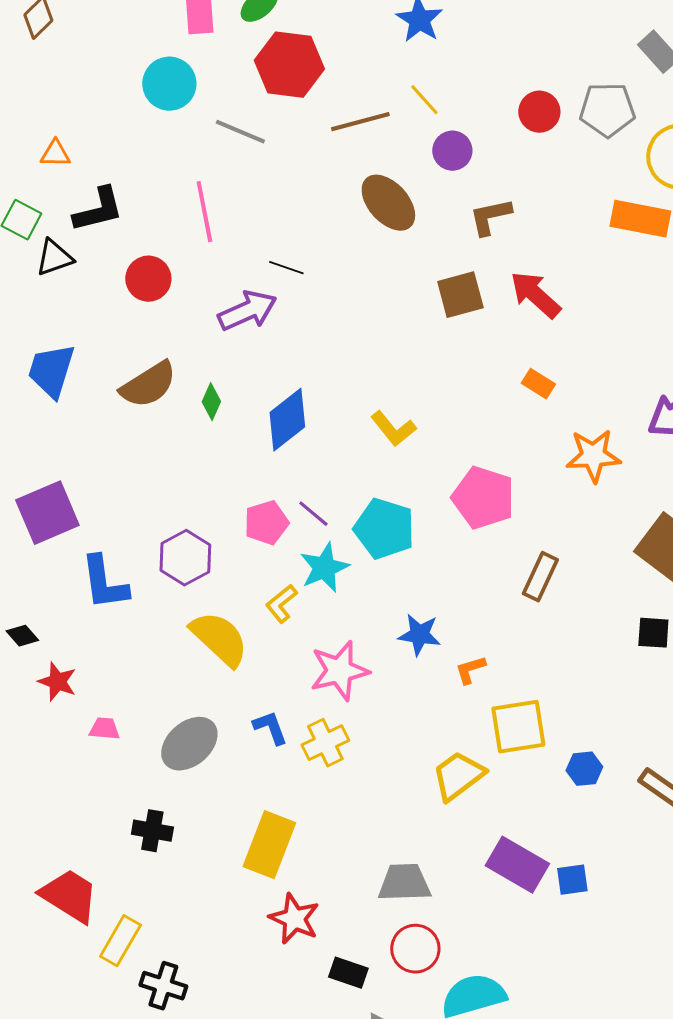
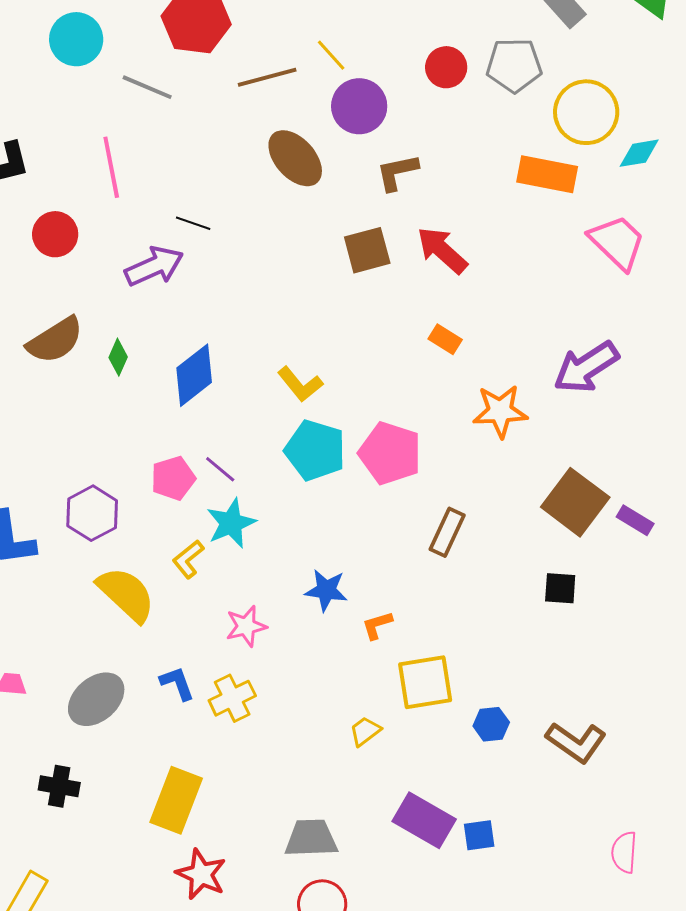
purple circle: (452, 151) -> (359, 106), size x1.4
cyan pentagon: (384, 529) -> (315, 450), moved
pink star: (339, 671) -> (246, 626), size x0.7
yellow trapezoid: (458, 776) -> (365, 731), size x0.6

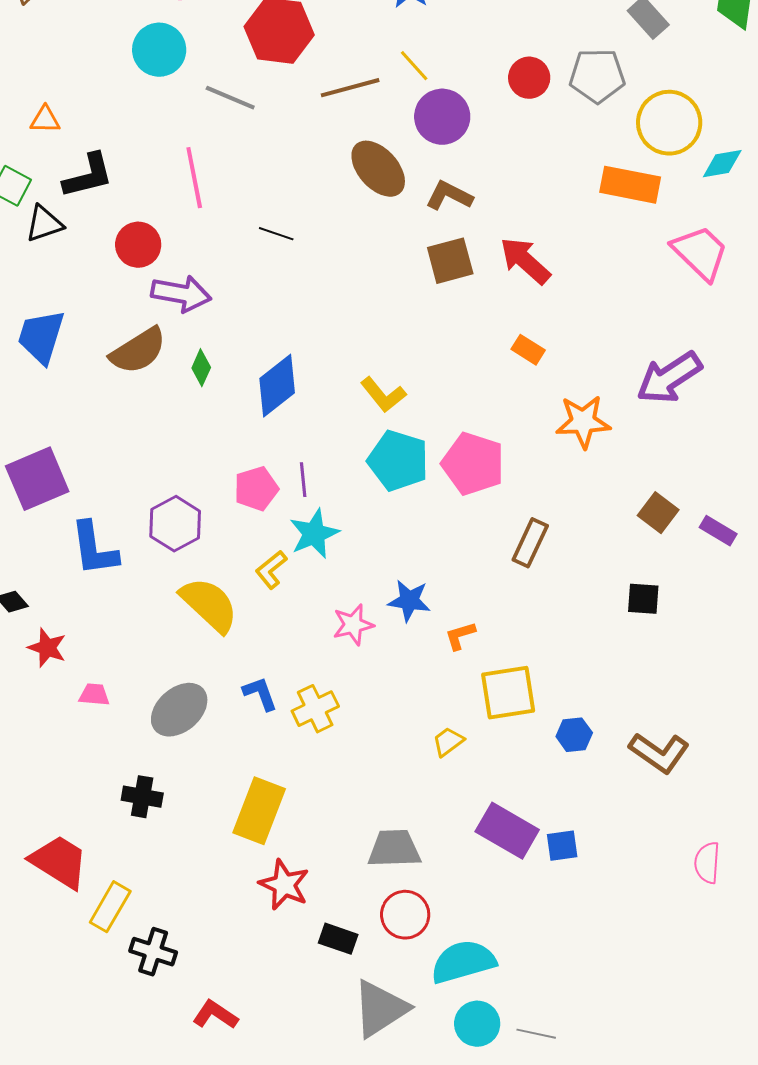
brown L-shape: (397, 172) -> (449, 196), moved, turned 39
purple arrow: (154, 266) -> (181, 294), moved, turned 34
purple line: (220, 469) -> (303, 480), turned 44
brown square: (575, 502) -> (658, 513), size x0.6
pink star: (246, 626) -> (353, 625), moved

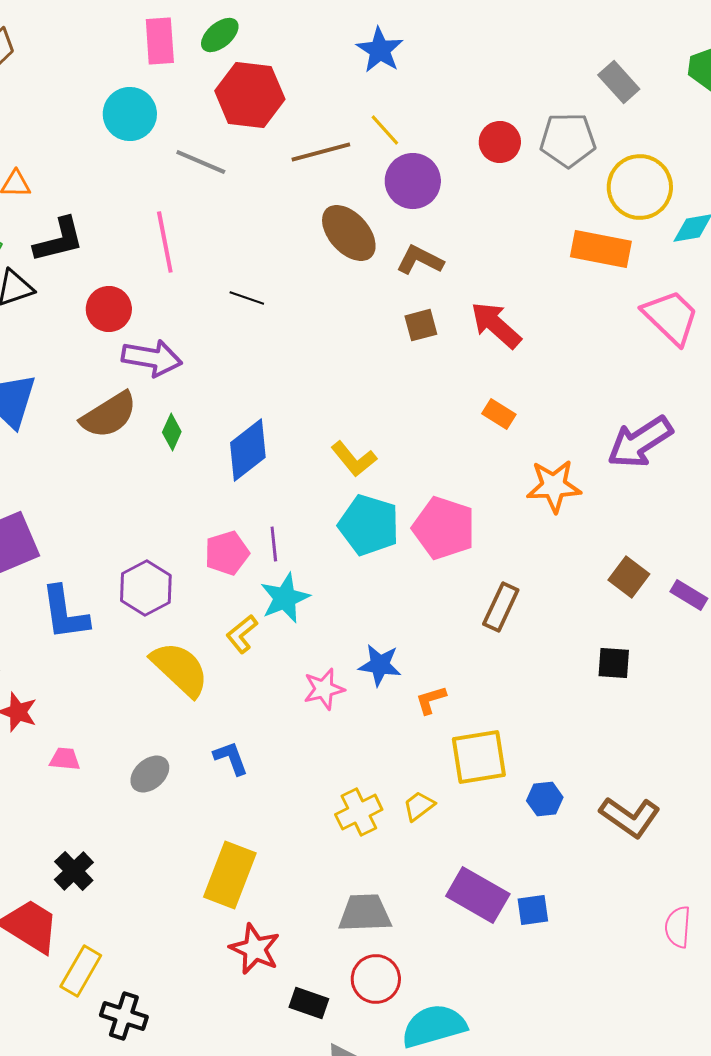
brown square: (450, 261) -> (421, 325), size x0.7
yellow cross: (315, 709) -> (359, 812), moved
gray ellipse: (179, 710) -> (150, 774), size x0.7
black cross: (142, 797) -> (74, 871), moved, turned 36

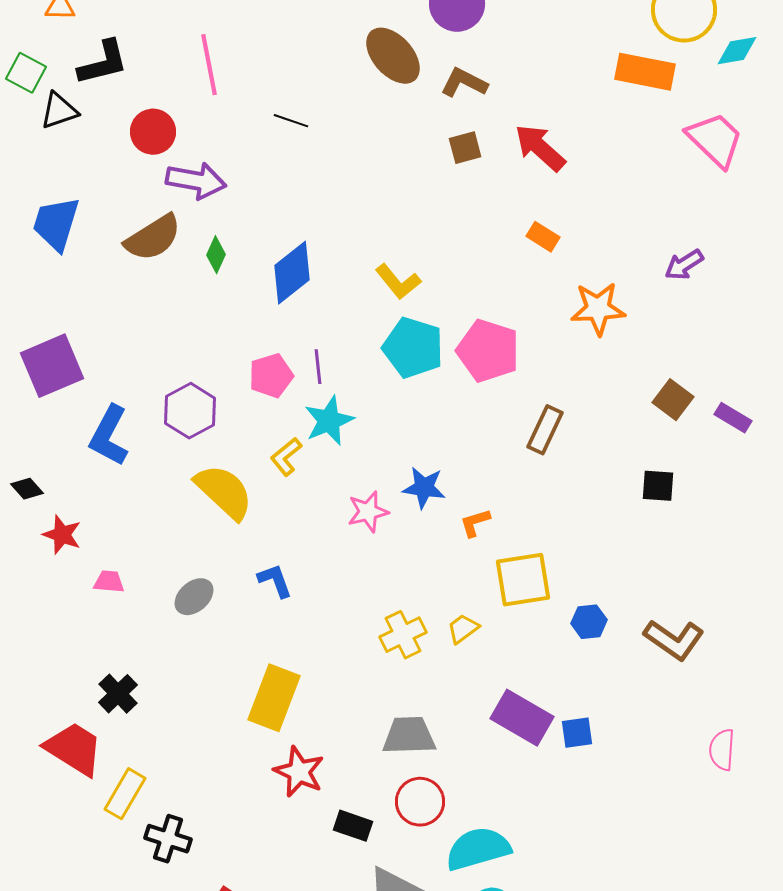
purple arrow: (640, 442) -> (684, 265), size x0.6
blue L-shape: (65, 613) -> (109, 436), turned 36

